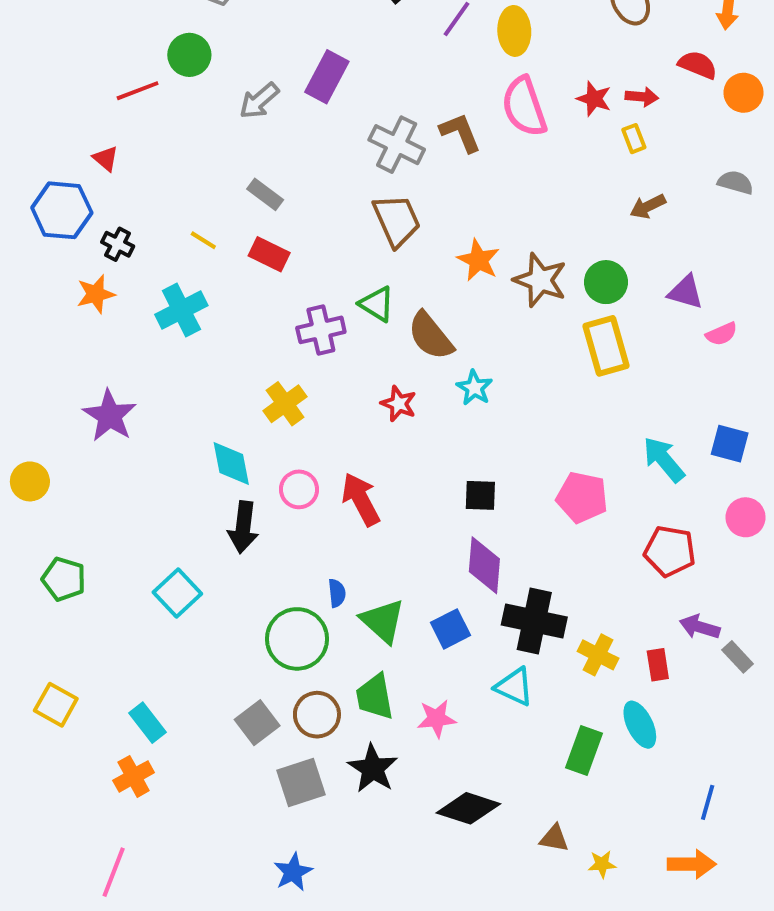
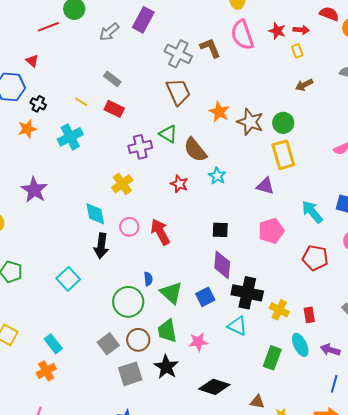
purple triangle: (686, 292) -> (265, 186), moved
pink pentagon: (582, 497) -> (271, 231), turned -30
purple arrow: (700, 627) -> (330, 350), moved

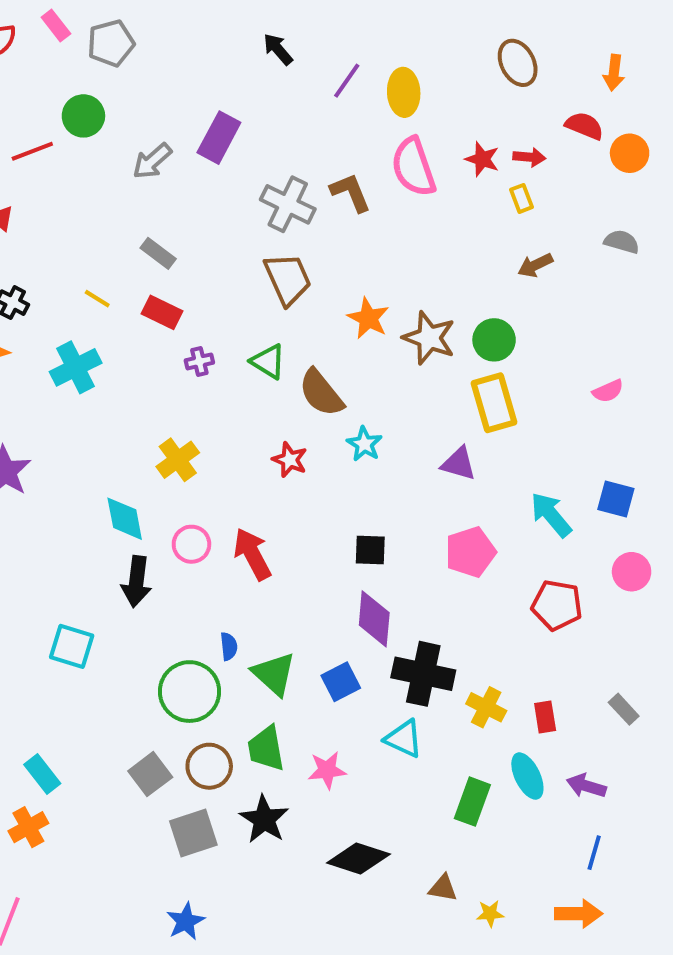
purple cross: (140, 147) -> (199, 361), moved, size x0.6
cyan square: (68, 279) -> (72, 646), turned -30

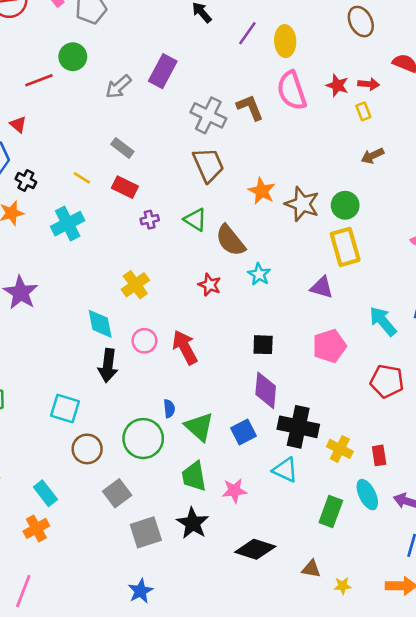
brown circle: (209, 766) -> (87, 449), moved

